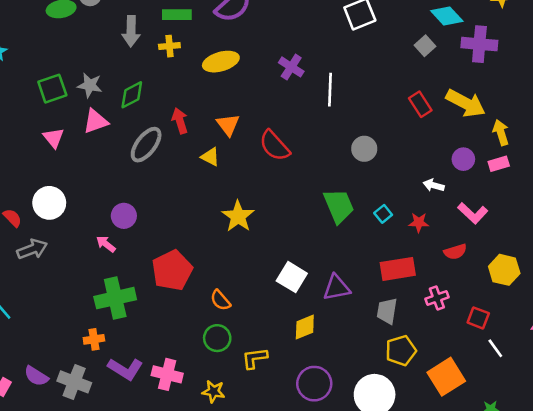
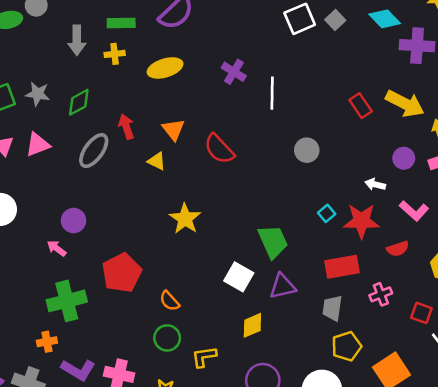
gray square: (425, 46) -> (335, 20), moved
pink triangle: (96, 121) -> (38, 145), moved
green trapezoid: (339, 206) -> (273, 241), moved
red star: (419, 222) -> (361, 221), size x1.8

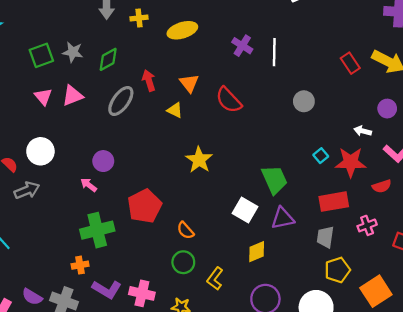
purple cross: (234, 72) -> (242, 46), moved
yellow L-shape: (204, 357) -> (215, 279), turned -45

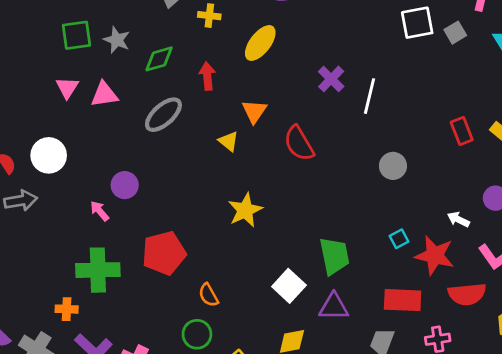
yellow ellipse: (182, 30) -> (260, 43), turned -48
red arrow: (149, 81) -> (207, 76), moved
red semicircle: (382, 186) -> (467, 294), size x1.5

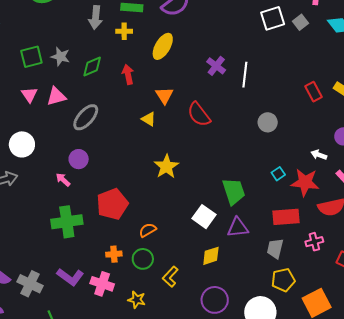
gray ellipse: (163, 115) -> (86, 117), moved
orange semicircle: (208, 295) -> (148, 230), turned 96
orange cross: (67, 309) -> (114, 254), moved

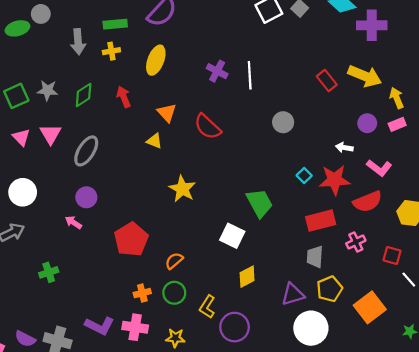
pink triangle: (56, 96) -> (51, 134), turned -35
green cross: (67, 222) -> (49, 272), moved, size x0.6
purple triangle: (238, 228) -> (293, 294), moved
purple circle: (215, 300) -> (235, 327), moved

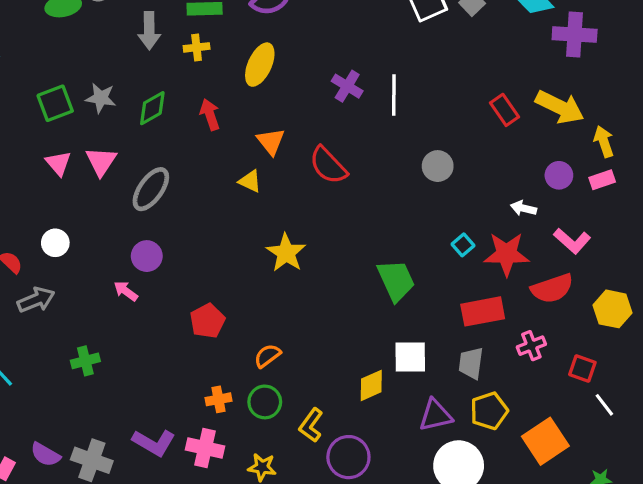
white circle: (23, 192) -> (55, 243), size x0.7
white square: (232, 236) -> (410, 357), moved, turned -30
red pentagon: (131, 239) -> (207, 321), size x0.7

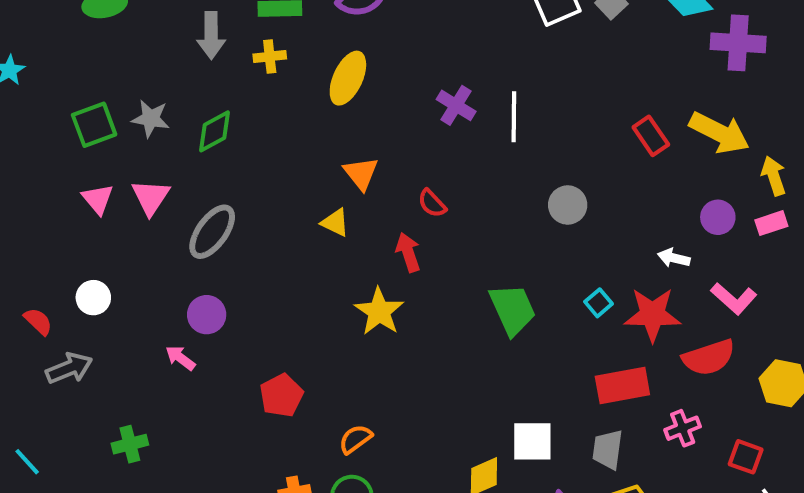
red arrow: (210, 115) -> (408, 252), moved
red semicircle: (328, 165) -> (432, 203), size x0.6
green trapezoid: (396, 280) -> (513, 309), moved

